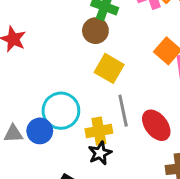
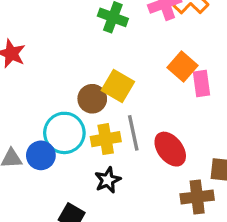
brown circle: (95, 31) -> (92, 99), moved
yellow cross: (99, 131) -> (106, 139), moved

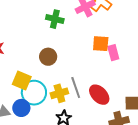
orange square: (183, 66) -> (101, 44), turned -30
yellow square: (118, 86) -> (22, 80), moved
brown circle: (92, 99) -> (48, 57), moved

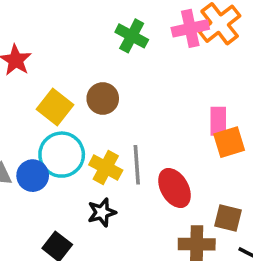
orange square: (101, 44) -> (229, 142), moved, turned -36
yellow square: (22, 80) -> (55, 107), moved
yellow cross: (59, 93) -> (106, 168), turned 30

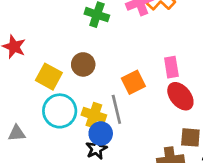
orange square: (229, 142) -> (133, 82), moved
blue circle: (33, 176) -> (101, 134), moved
red ellipse: (174, 188) -> (180, 96), moved

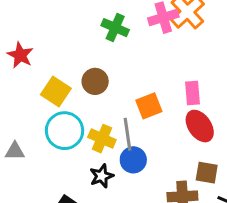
blue circle: (101, 134) -> (133, 160), moved

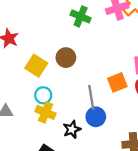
orange square: (149, 106) -> (117, 82), moved
cyan circle: (65, 131) -> (43, 95), size x0.6
yellow cross: (102, 139) -> (46, 112), moved

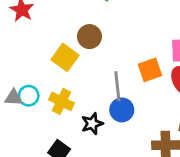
yellow square: (36, 66) -> (65, 57), moved
cyan circle: (43, 95) -> (29, 96), moved

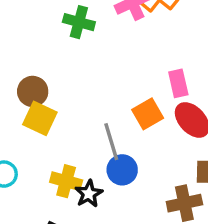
brown circle: (89, 37) -> (33, 91), moved
yellow cross: (61, 101) -> (66, 181), moved

